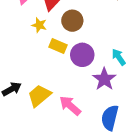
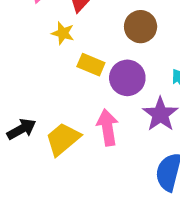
brown circle: (72, 21) -> (141, 27), moved
pink arrow: (70, 106) -> (107, 127), moved, turned 40

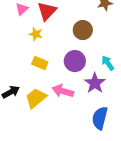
yellow rectangle: (91, 65) -> (40, 63), moved
pink arrow: (107, 127) -> (63, 91), turned -65

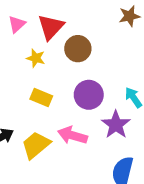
brown circle: (83, 30) -> (78, 49), moved

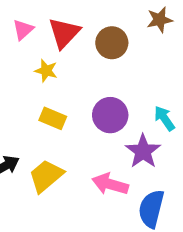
brown circle: (78, 49) -> (112, 43), moved
pink arrow: (72, 135) -> (110, 184), moved

